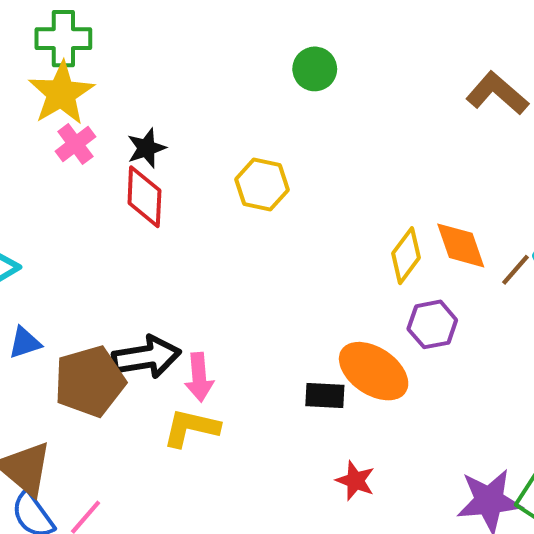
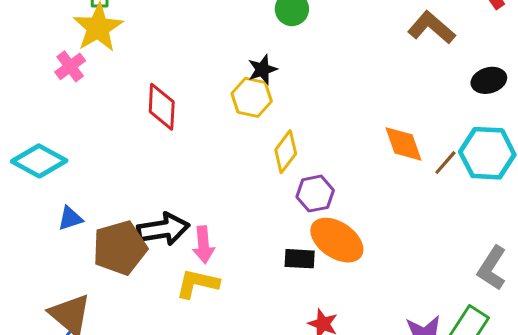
pink cross: (75, 144) -> (70, 66), moved
black star: (146, 148) -> (262, 69), moved
yellow diamond: (406, 256) -> (286, 152), moved
purple hexagon: (432, 324) -> (315, 194), moved

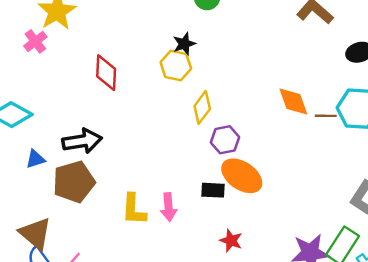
brown line: (445, 163) -> (326, 116), turned 50
black arrow: (163, 229) -> (82, 141), moved
pink arrow: (204, 245) -> (169, 207), moved
yellow L-shape: (197, 283) -> (134, 209), turned -100

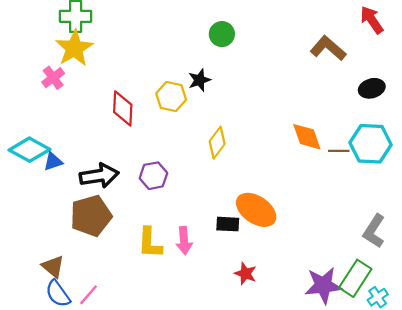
yellow hexagon: (176, 65) -> (171, 97), moved
purple hexagon: (225, 140) -> (153, 176), moved
blue triangle: (35, 159) -> (53, 161), moved
brown triangle: (35, 233) -> (53, 267), size x0.7

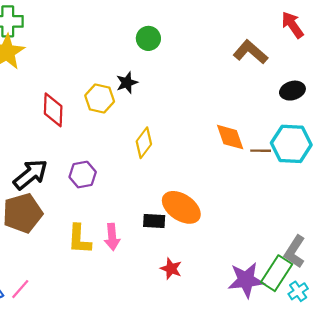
black arrow: (99, 176) -> (30, 175), turned -30
gray L-shape: (374, 231) -> (295, 252), moved

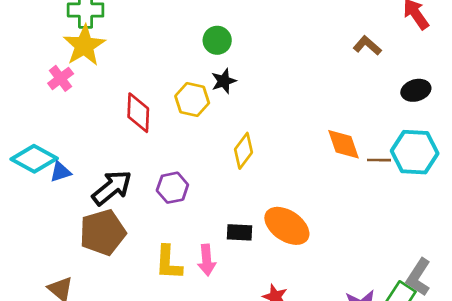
green circle: (148, 38) -> (217, 40), moved
brown L-shape: (250, 52) -> (367, 46), size x0.7
black rectangle: (154, 221) -> (240, 232), moved

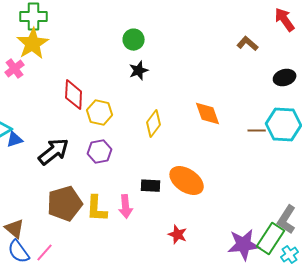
yellow hexagon: (192, 100) -> (100, 113), moved
orange diamond: (344, 144) -> (208, 114), moved
brown pentagon: (103, 232) -> (65, 204), moved

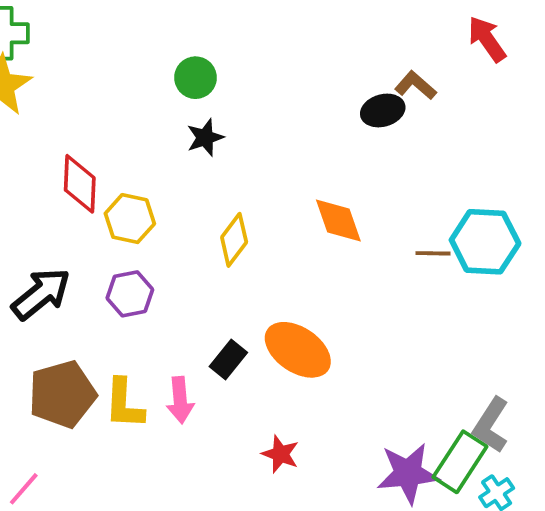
black ellipse: (285, 78) -> (383, 110), moved
black rectangle: (151, 186) -> (228, 359), turned -54

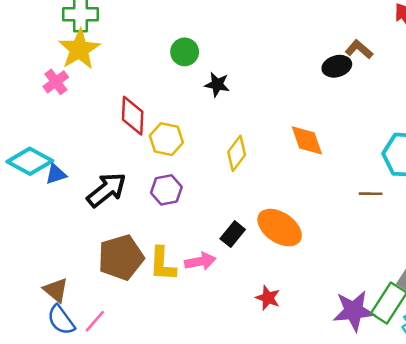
green circle: (196, 78) -> (185, 52), moved
black star: (205, 138) -> (217, 84), turned 30
brown line: (433, 253) -> (371, 194), moved
pink arrow: (180, 400) -> (200, 261), turned -96

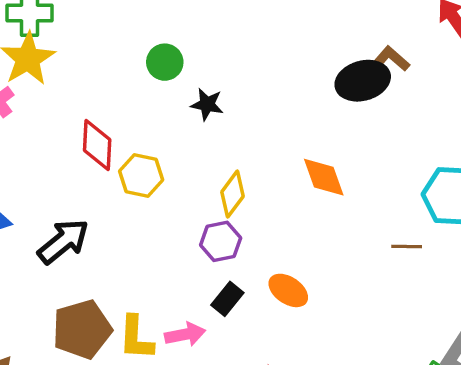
black ellipse: (337, 66) -> (363, 81), size x1.4
purple hexagon: (166, 190) -> (221, 241), moved
orange ellipse: (280, 228) -> (288, 290), size x0.7

